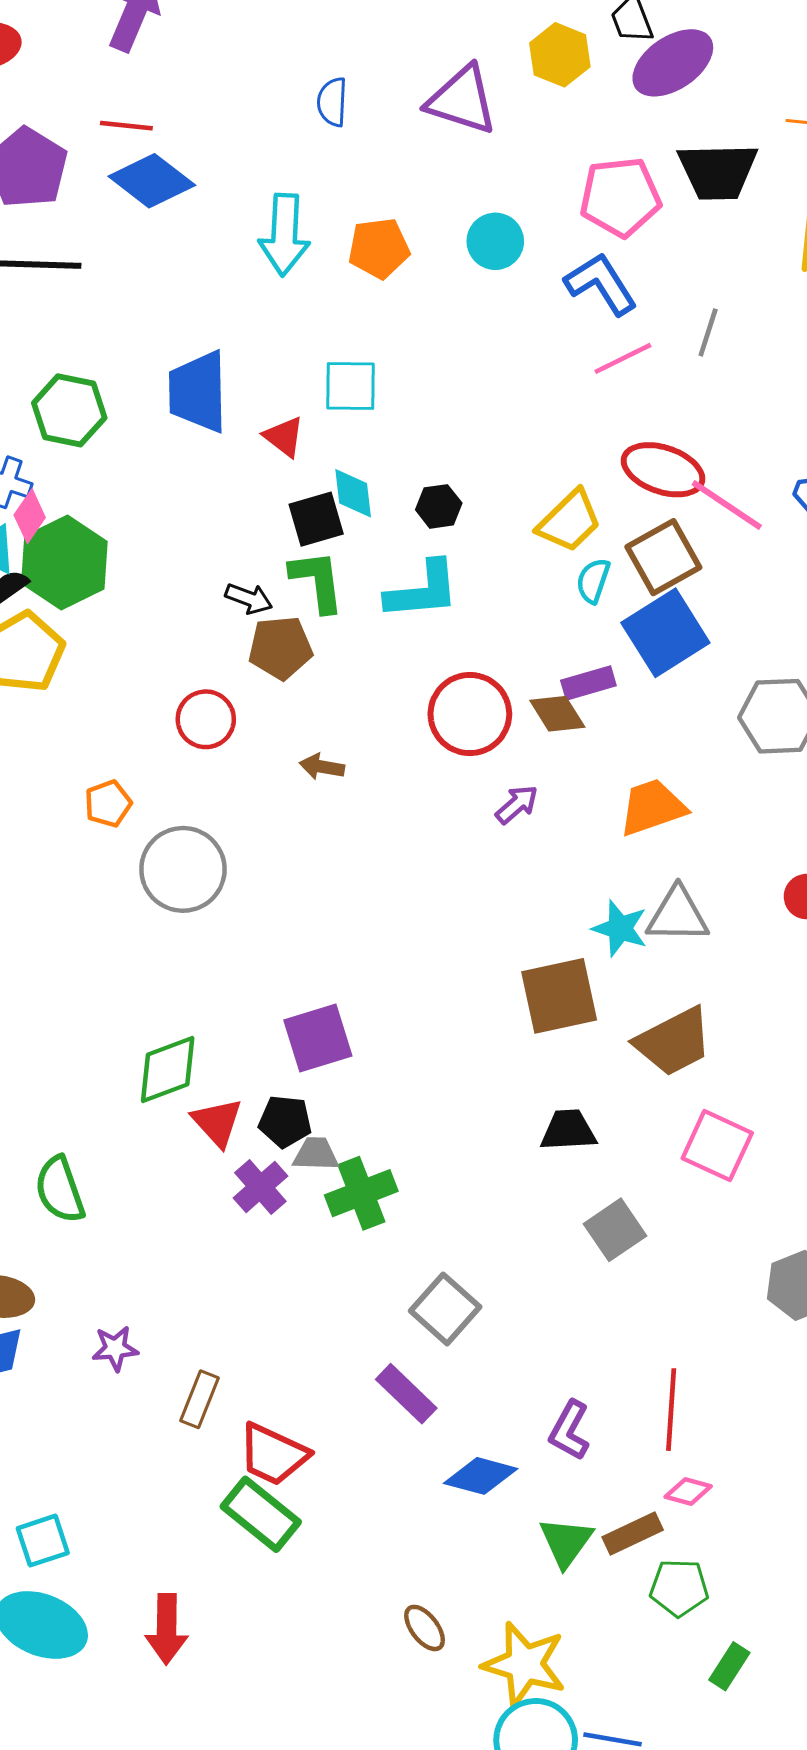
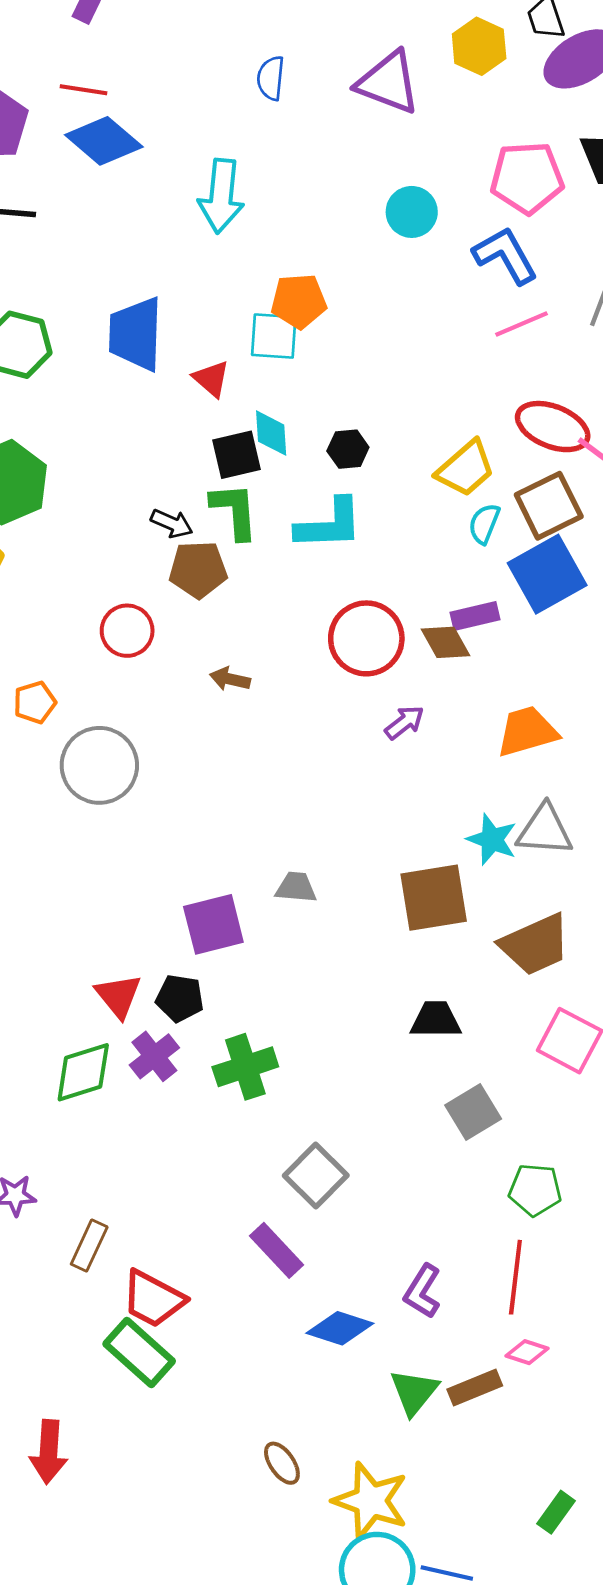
orange pentagon: (379, 248) -> (299, 301), moved
green diamond: (168, 1069) -> (83, 1072), moved
gray trapezoid: (316, 1154) -> (296, 887), moved
green pentagon: (679, 1588) -> (535, 1190), moved

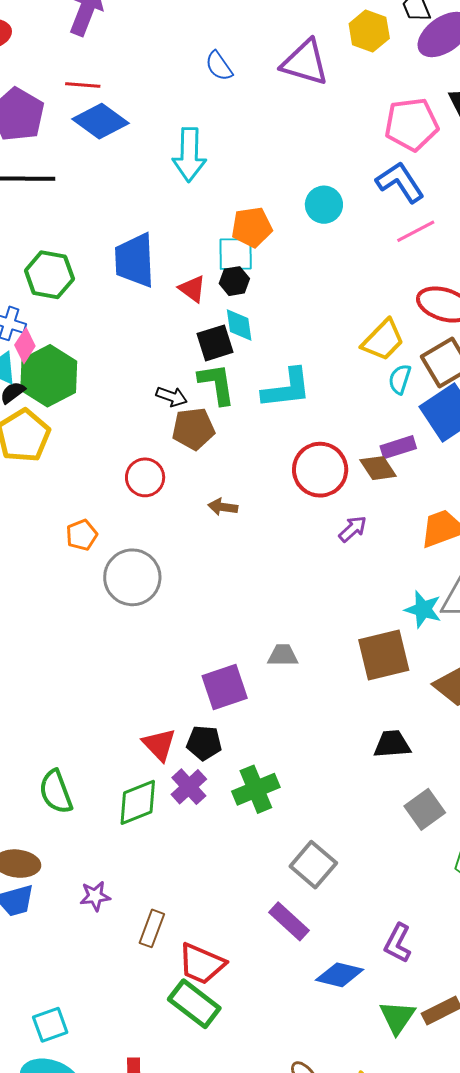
blue semicircle: (271, 78) -> (219, 66), turned -36
cyan circle: (412, 212) -> (324, 205), moved
black hexagon: (348, 449) -> (234, 281), moved

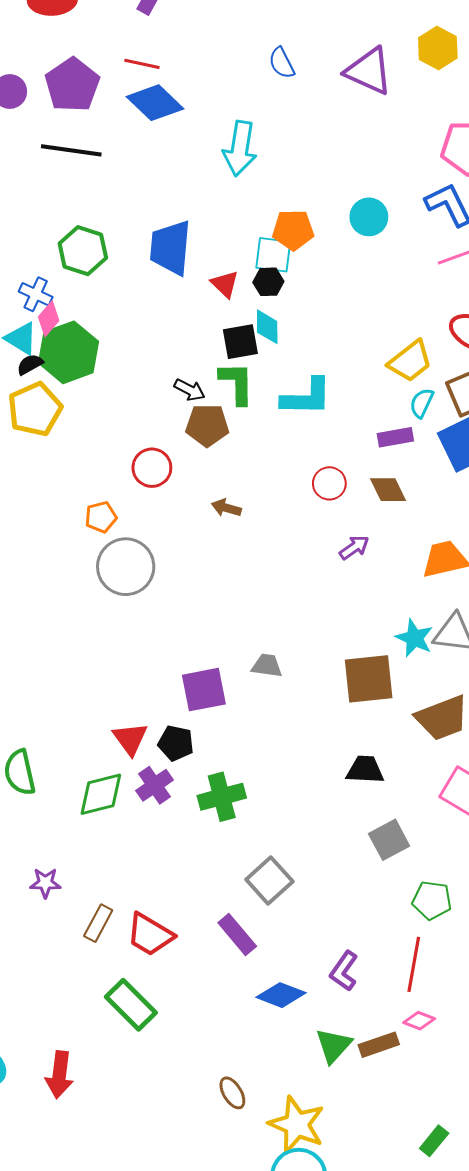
purple rectangle: (398, 447) -> (395, 437), moved
red circle: (320, 470) -> (329, 483), size x0.6
orange pentagon: (82, 535) -> (101, 517), moved
red trapezoid: (202, 964) -> (150, 935), moved

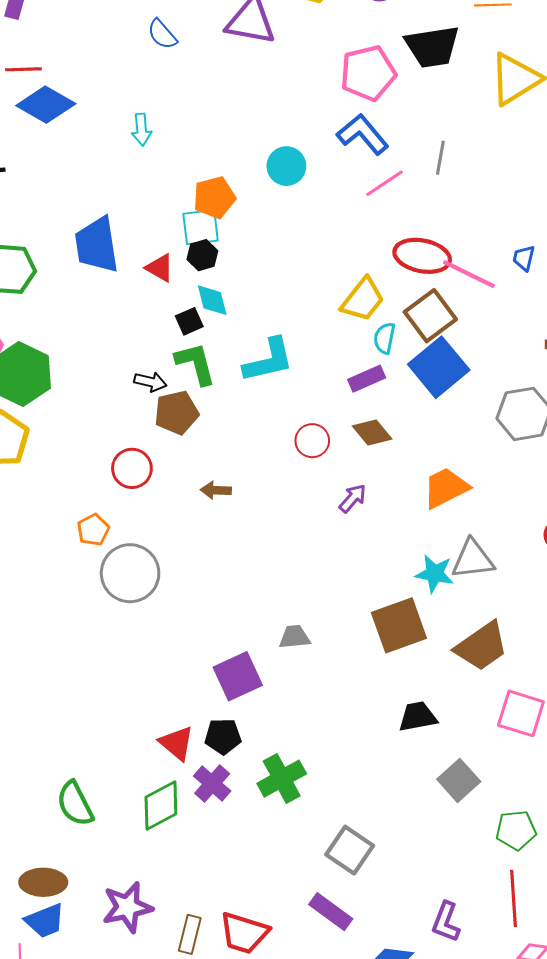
cyan arrow: (240, 148) -> (141, 130), size x0.6
black square: (240, 342) -> (189, 321), size x0.7
purple star: (45, 883) -> (127, 907), size x1.6

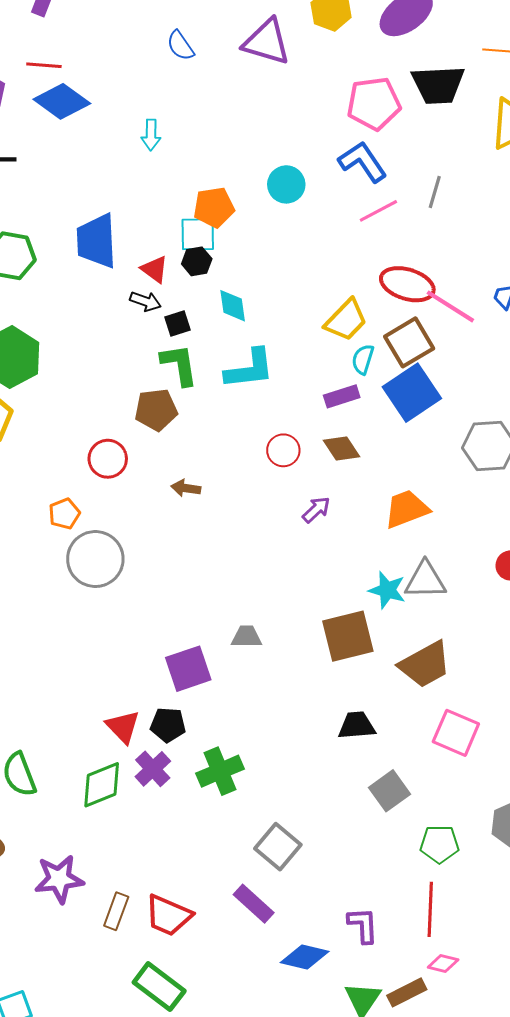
cyan diamond: (212, 300) -> (233, 306), moved
black arrow: (150, 382) -> (145, 301), moved
purple L-shape: (446, 922) -> (363, 925), turned 150

